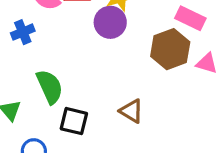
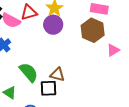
pink triangle: (207, 63) -> (113, 50), moved, turned -32
brown triangle: (131, 111) -> (57, 75), moved

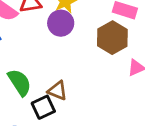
black square: (49, 88) -> (43, 107), turned -30

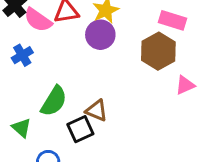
green semicircle: (20, 82) -> (54, 101), turned 64

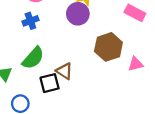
brown hexagon: (158, 51) -> (108, 47), moved
blue cross: (22, 55) -> (30, 21), moved

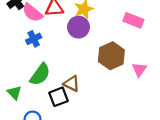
pink triangle: (136, 64) -> (139, 69), turned -35

